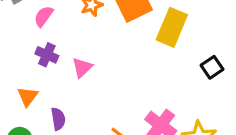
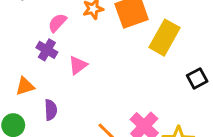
pink semicircle: (44, 16) -> (57, 23), moved
orange triangle: (28, 96) -> (25, 86), turned 30

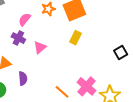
yellow rectangle: (164, 38) -> (76, 38), moved, size x0.6

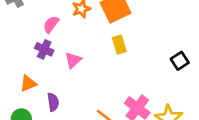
yellow rectangle: (76, 38) -> (119, 45), turned -40

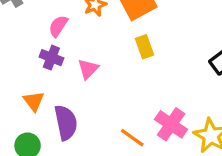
orange triangle: (28, 83) -> (34, 101), turned -42
purple semicircle: (53, 102) -> (66, 123), size x1.5

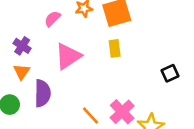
purple cross: (51, 58) -> (22, 46), moved
pink triangle: (88, 69) -> (68, 56), size x1.6

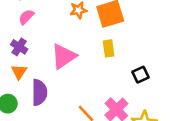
pink semicircle: (52, 19) -> (26, 17), moved
black square: (170, 73) -> (141, 75), moved

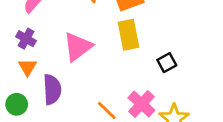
yellow rectangle: (109, 48) -> (129, 35), size x1.5

